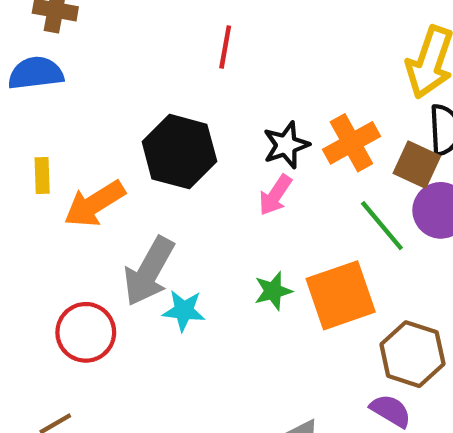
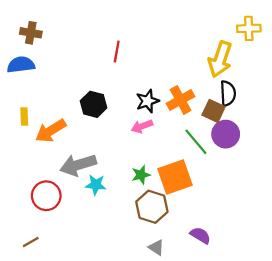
black hexagon: (179, 152) -> (94, 104), size x0.7
pink arrow: (275, 195) -> (142, 126), turned 35
gray arrow: (149, 271) -> (78, 165), turned 44
brown hexagon: (412, 354) -> (152, 207), moved

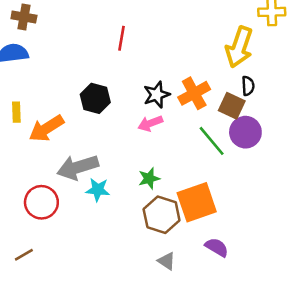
black semicircle: (228, 93) -> (248, 86), size x0.7
orange square: (175, 177) -> (197, 202), moved

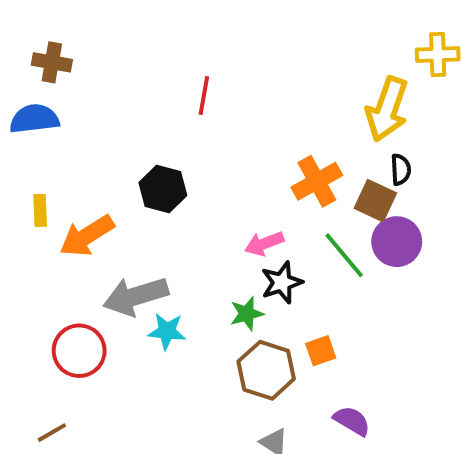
black star: (157, 95) -> (282, 283), moved
pink arrow: (150, 123) -> (264, 244), moved
orange square: (197, 202) -> (321, 351), size x0.5

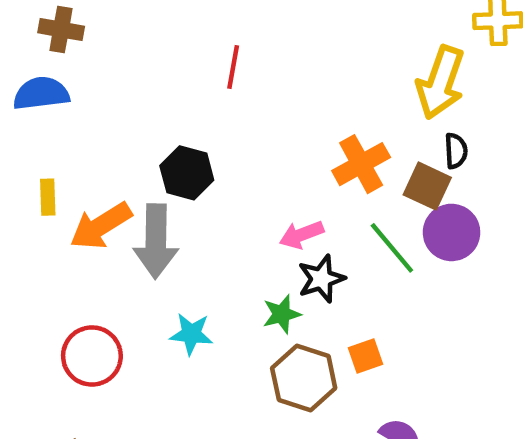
gray arrow: (136, 296) -> (156, 241), moved, turned -72

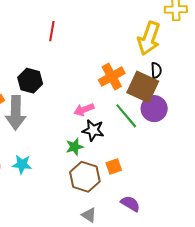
brown square: (427, 186) -> (143, 87), size x1.4
black star: (321, 279) -> (93, 130), turned 30
cyan star: (191, 334) -> (22, 164), moved

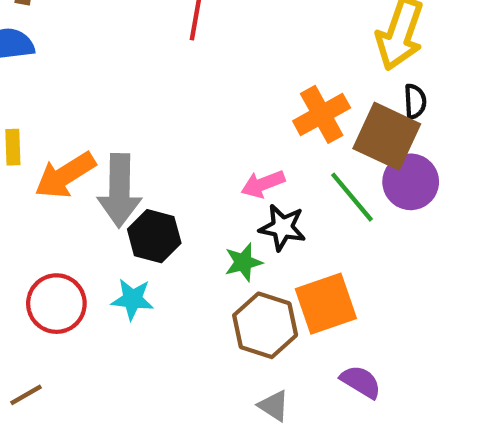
black hexagon: (30, 81) -> (154, 236), moved
orange square: (114, 166) -> (326, 304), size x1.8

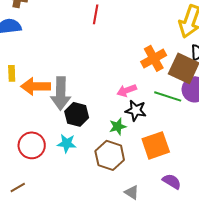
orange arrow: (65, 175) -> (36, 86), turned 32
green line: (352, 197) -> (168, 96), turned -32
brown hexagon: (265, 325) -> (110, 155), moved

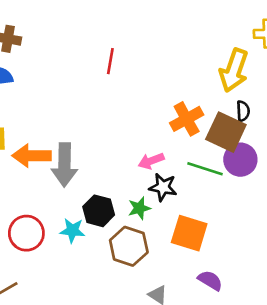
black hexagon: (77, 114) -> (99, 211), moved
orange square: (156, 145) -> (189, 233), turned 36

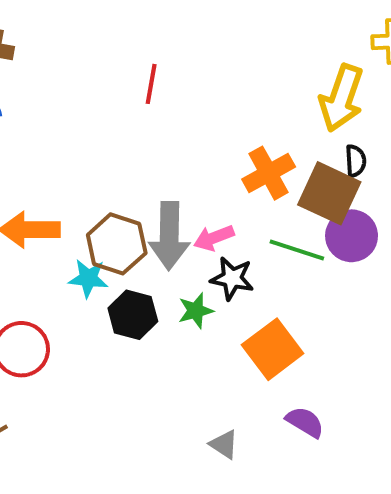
gray arrow: (64, 165) -> (169, 236), moved
cyan star: (72, 230) -> (88, 278), moved
orange square: (189, 233) -> (273, 349), turned 36
brown hexagon: (129, 246) -> (117, 244), moved

